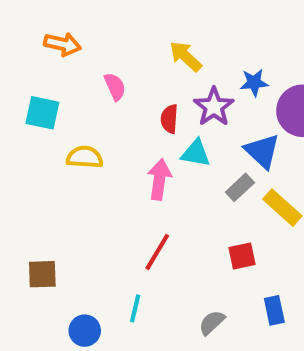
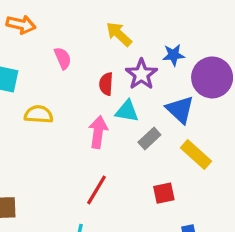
gray rectangle: (240, 187) -> (149, 139), moved

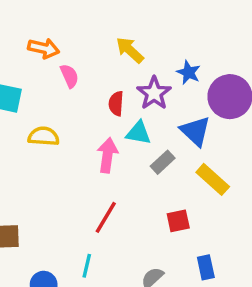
orange arrow: (21, 24) -> (44, 48), moved
blue star: (174, 55) -> (189, 72), turned 30

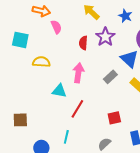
blue star: (189, 72) -> (125, 16), moved
cyan triangle: (138, 133) -> (59, 91), moved
red square: (178, 221) -> (114, 118), moved

